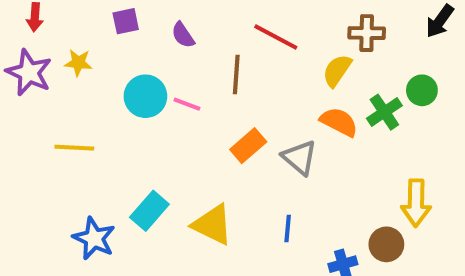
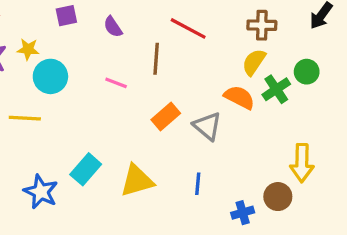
yellow semicircle: (337, 71) -> (254, 62), moved
cyan circle: (145, 96) -> (50, 76), moved
yellow triangle: (213, 225) -> (137, 181), turned -42

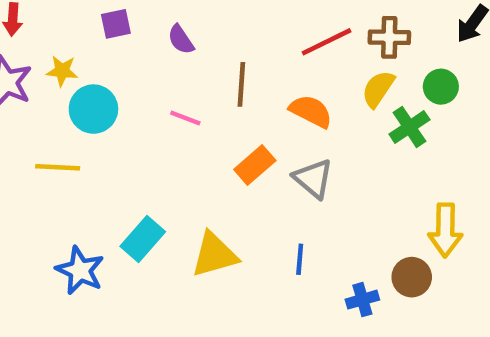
red line: (188, 28) -> (327, 42), moved, turned -54
green circle: (307, 72) -> (441, 87), moved
orange semicircle: (239, 97) -> (311, 111), moved

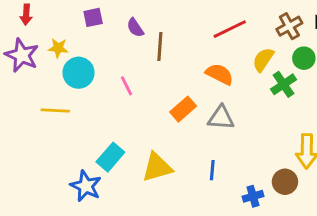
brown cross: (389, 37) -> (289, 26), moved, turned -30
brown line: (241, 84) -> (160, 47), moved
pink line: (185, 118) -> (126, 86), moved, turned 42
gray triangle: (313, 179) -> (221, 118), turned -36
blue star: (80, 270) -> (86, 186), moved

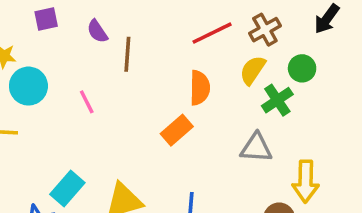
brown cross: (289, 26) -> (265, 30), moved
orange semicircle: (220, 74) -> (200, 88), turned 64
orange rectangle: (183, 109) -> (177, 130), moved
gray triangle: (221, 118) -> (256, 148), moved

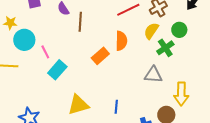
pink line: (87, 102) -> (45, 52), moved
orange rectangle: (177, 130) -> (100, 56), moved
cyan rectangle: (67, 188) -> (57, 70), moved

